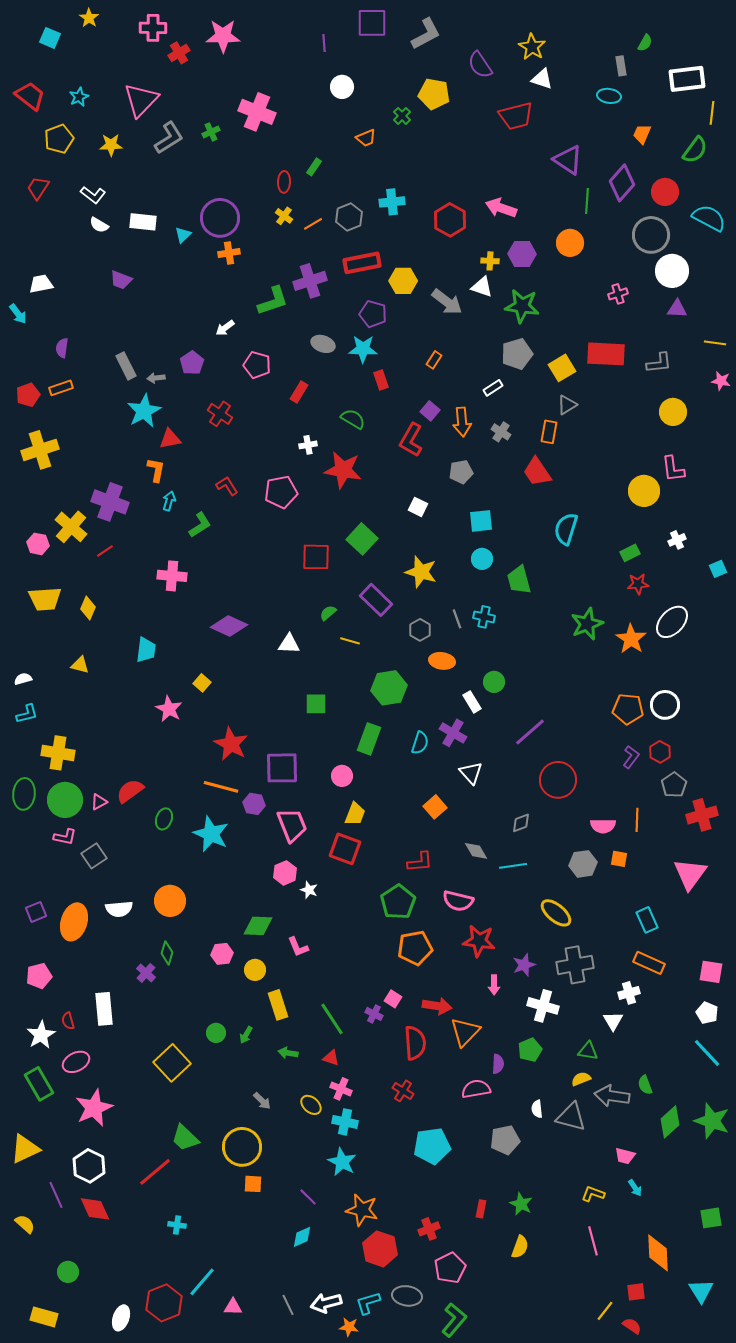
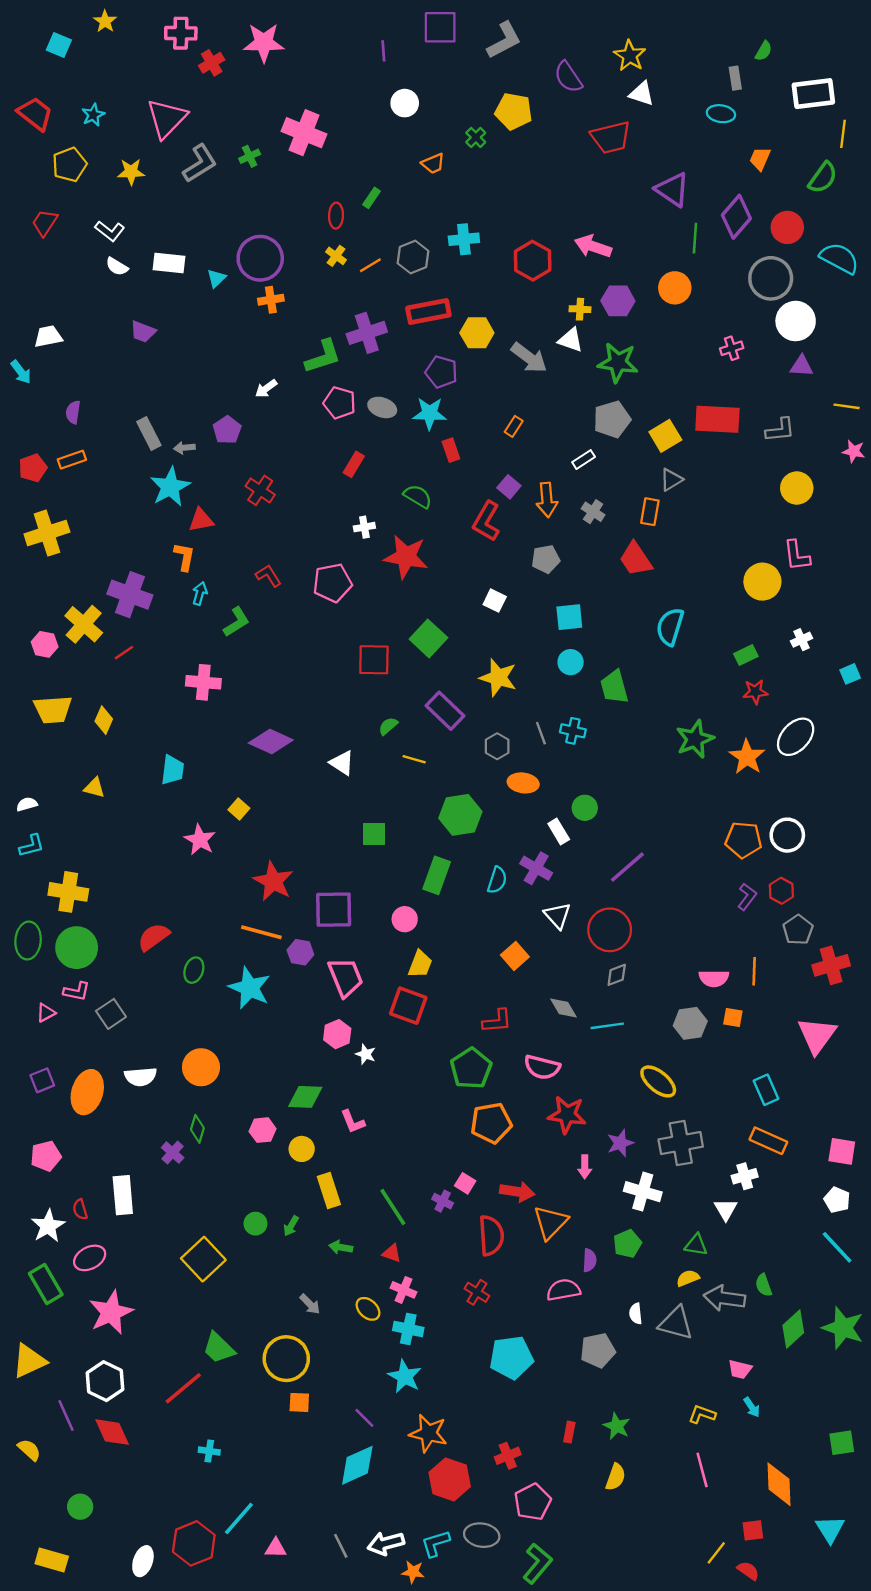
pink pentagon: (257, 365) -> (340, 403), moved
white triangle: (289, 644) -> (342, 763), turned 30
red circle: (558, 780) -> (610, 930), moved
pink triangle: (99, 802) -> (46, 1013), moved
cyan diamond: (302, 1237) -> (357, 1465), size x1.6

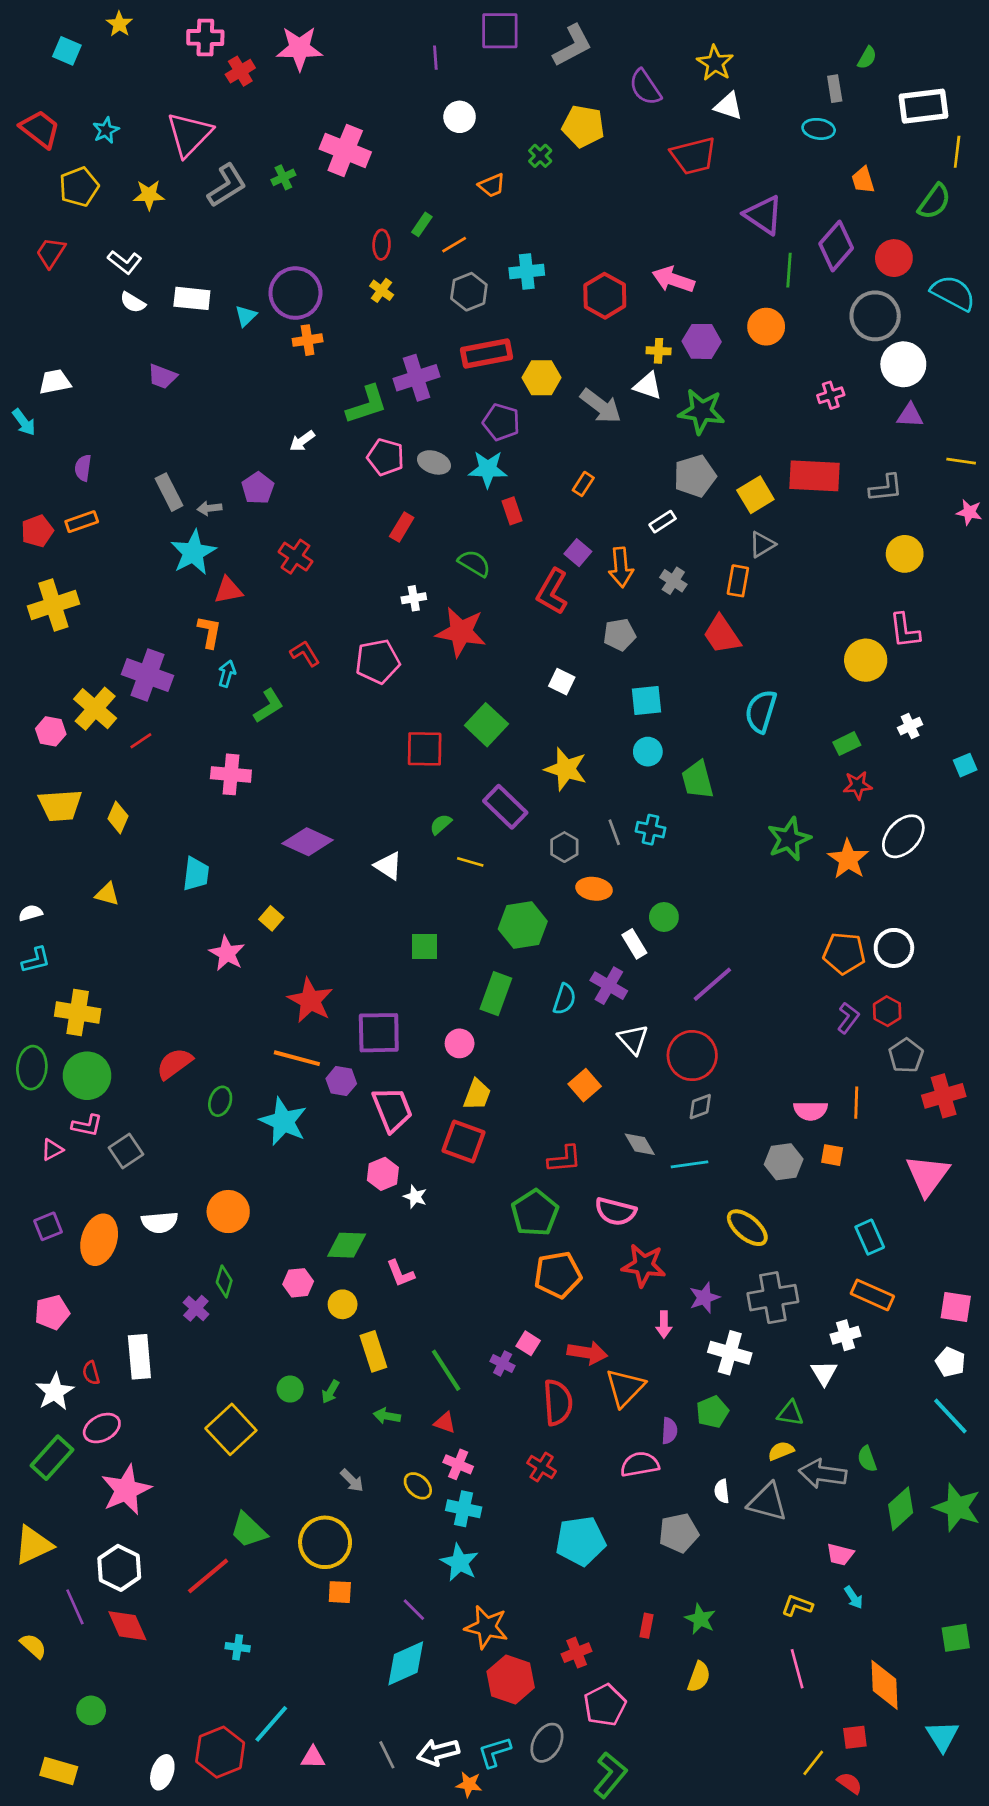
orange trapezoid: (760, 159) -> (863, 180), turned -40
orange line: (370, 265) -> (454, 245), moved
green rectangle: (46, 1284) -> (52, 1458), turned 72
gray ellipse: (482, 1535) -> (547, 1743), turned -68

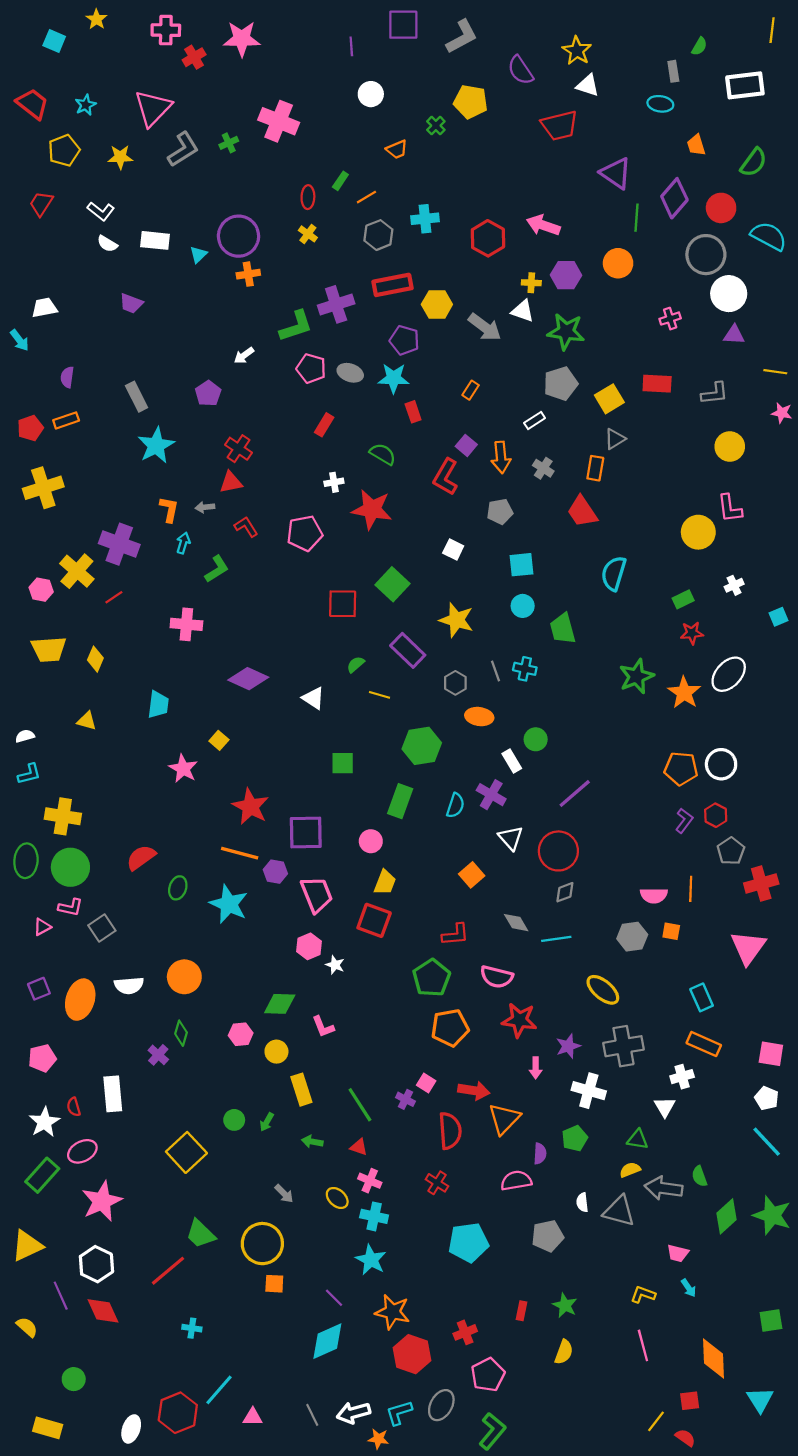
yellow line: (957, 152) -> (772, 30), moved
red rectangle: (815, 476) -> (657, 384), size x0.7
gray arrow: (209, 508) -> (205, 507), moved
red triangle: (228, 590) -> (231, 482), moved

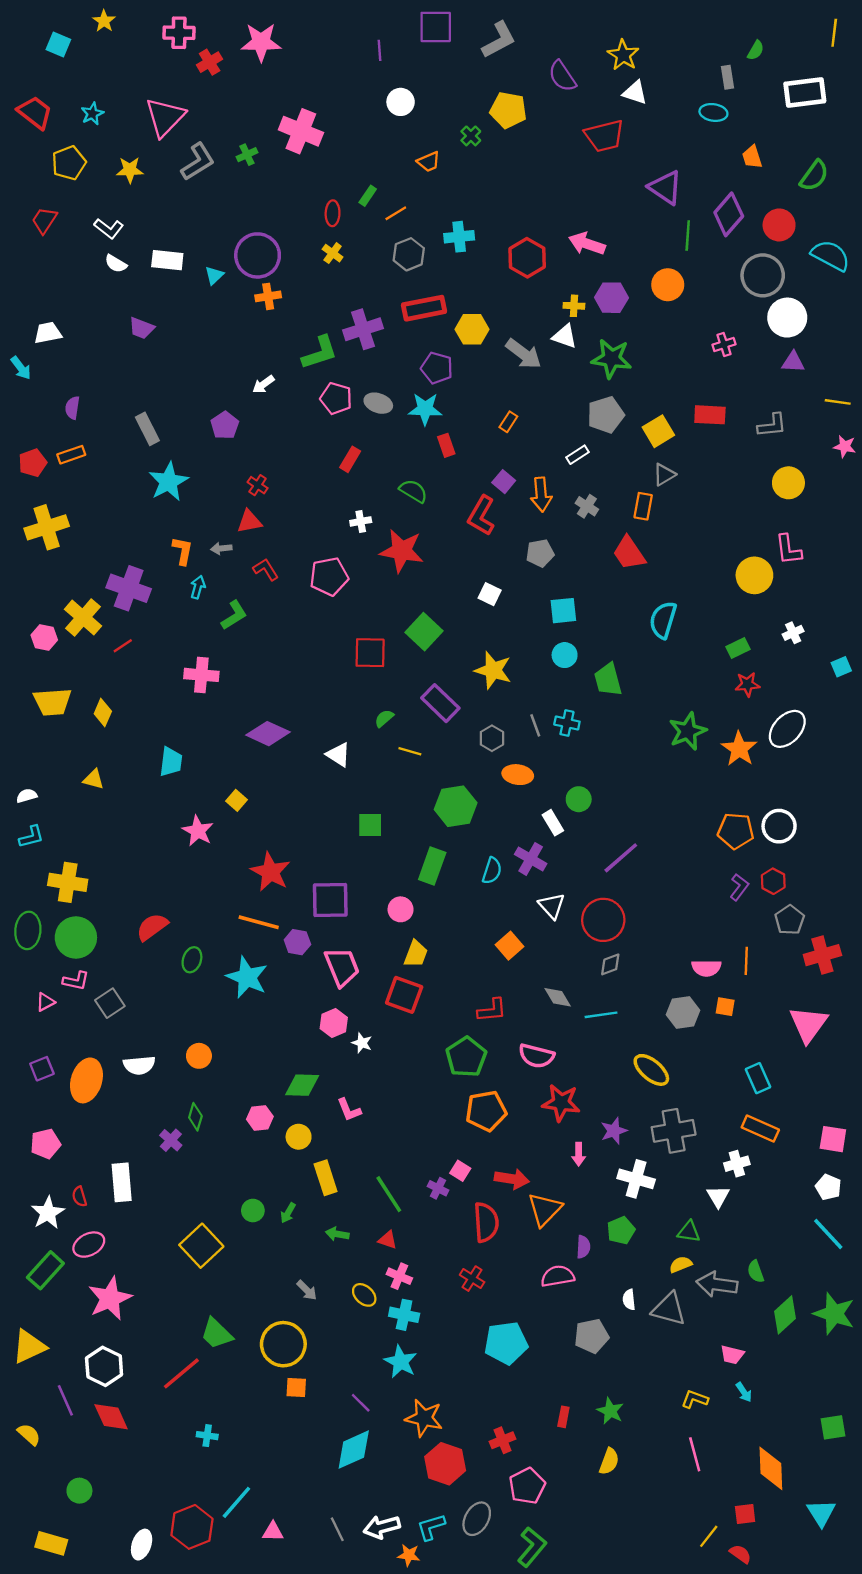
red cross: (239, 449) -> (258, 485), size x0.7
orange circle: (184, 977) -> (199, 1056), size x0.7

